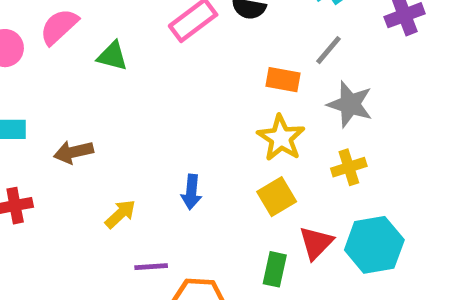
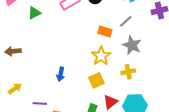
green triangle: (112, 56) -> (34, 13), turned -48
yellow arrow: (120, 214) -> (15, 89), moved

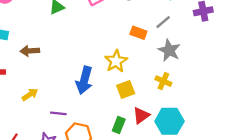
yellow star: (101, 56) -> (116, 61), moved
yellow cross: (128, 72) -> (163, 81), turned 32
blue arrow: (61, 74) -> (84, 80), size x1.6

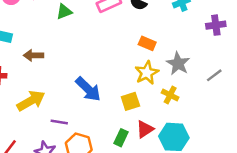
gray line: (163, 22) -> (214, 75), moved
yellow star: (116, 61) -> (147, 73), moved
blue arrow: (84, 80) -> (88, 89), turned -64
yellow arrow: (30, 95) -> (31, 101), size x1.6

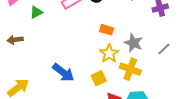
brown arrow: (33, 55) -> (15, 40), moved
yellow cross: (170, 95) -> (130, 69), size x1.5

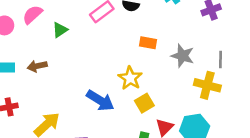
gray line: (164, 49) -> (221, 59), turned -40
yellow star: (109, 54) -> (130, 78), moved
yellow cross: (130, 69) -> (207, 85), moved

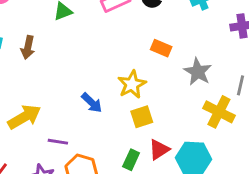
brown arrow: (37, 66) -> (28, 47), turned -78
blue arrow: (100, 101) -> (92, 103), size x0.7

